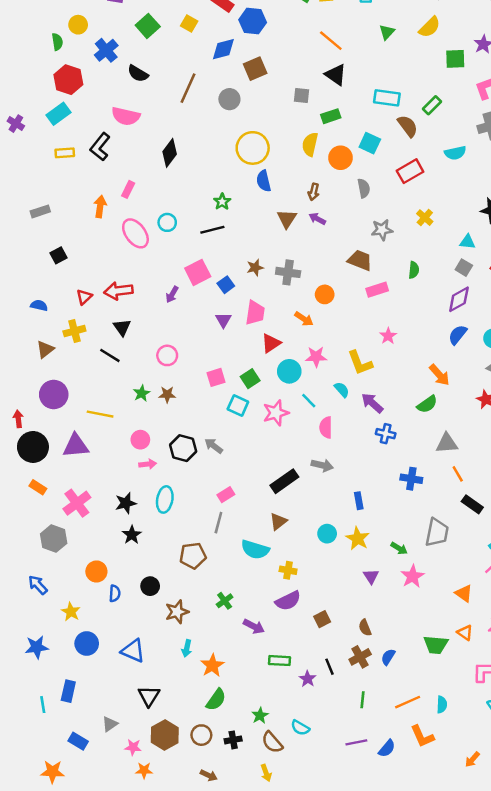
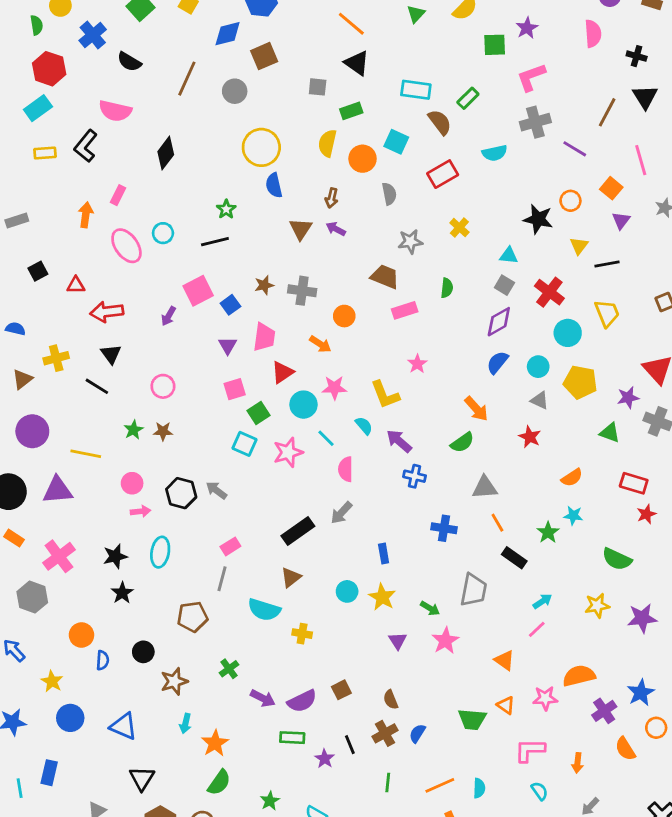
red triangle: (84, 297) -> (76, 285), moved, turned 42
pink square: (216, 377) -> (235, 389), moved
gray arrow: (322, 465) -> (341, 513), turned 120
purple semicircle: (288, 601) -> (302, 701), moved

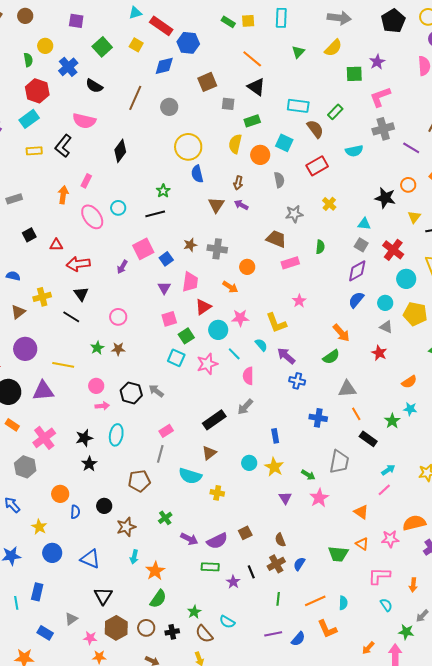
brown square: (264, 56) -> (207, 82), moved

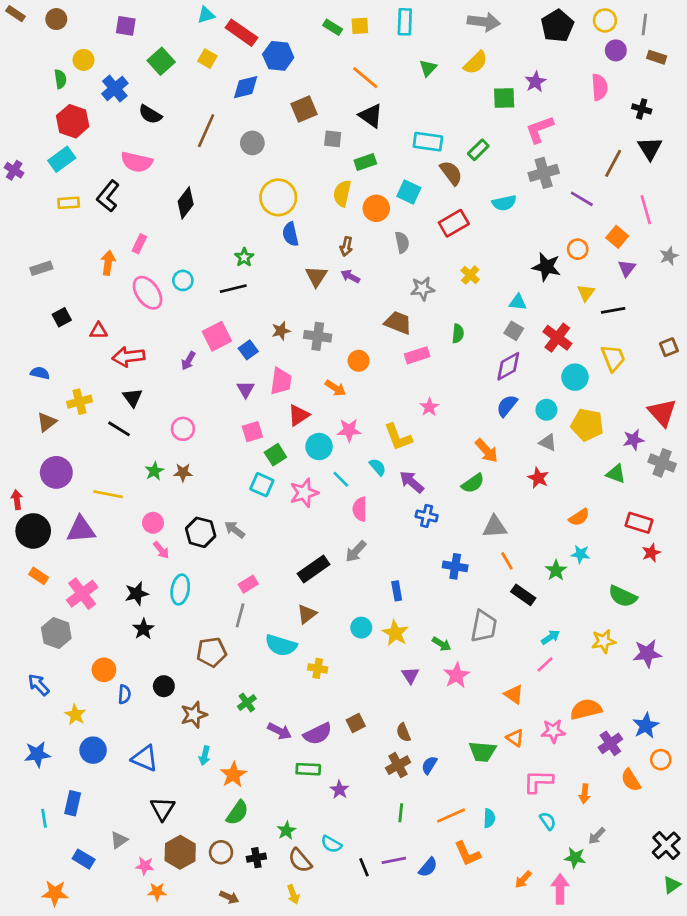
pink arrow: (102, 406) -> (161, 550), turned 56
black line: (251, 572) -> (364, 867), moved

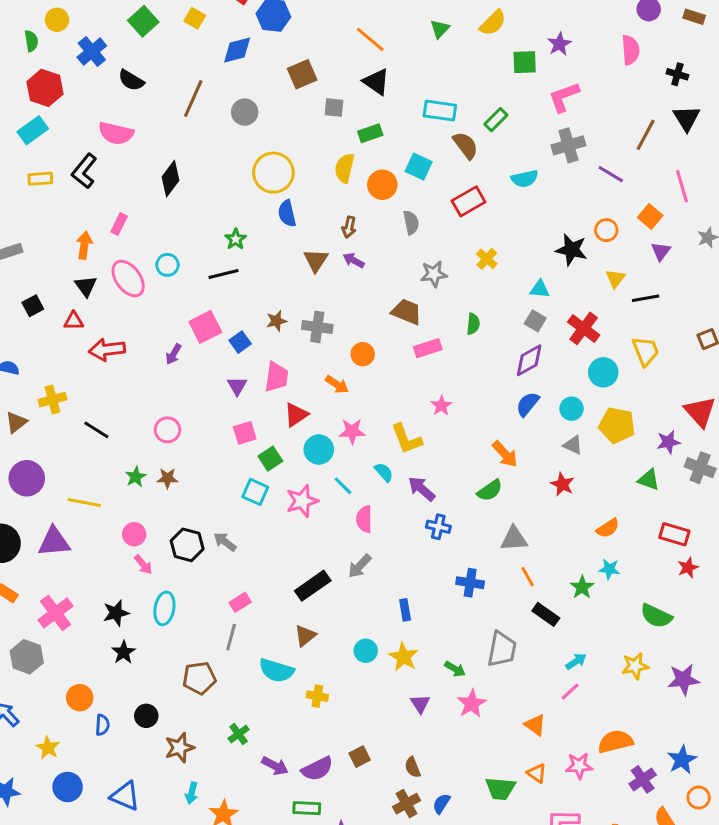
black triangle: (133, 398) -> (86, 286), moved

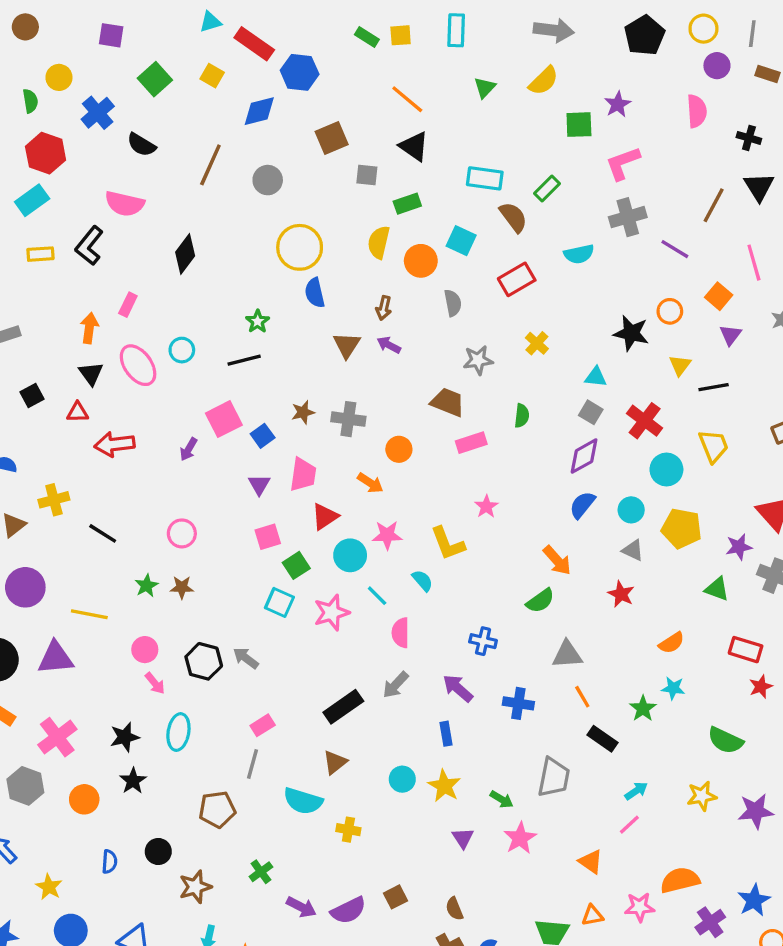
purple arrow: (422, 489) -> (458, 688), moved
orange circle: (80, 698) -> (84, 799), moved
orange triangle: (537, 773) -> (592, 915), turned -45

